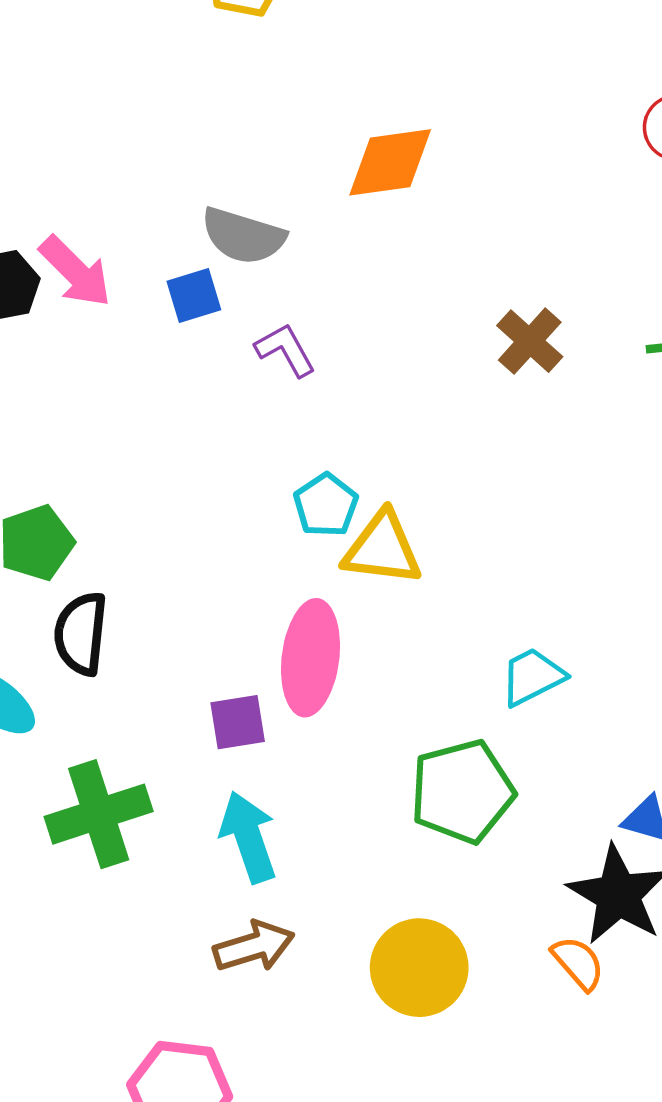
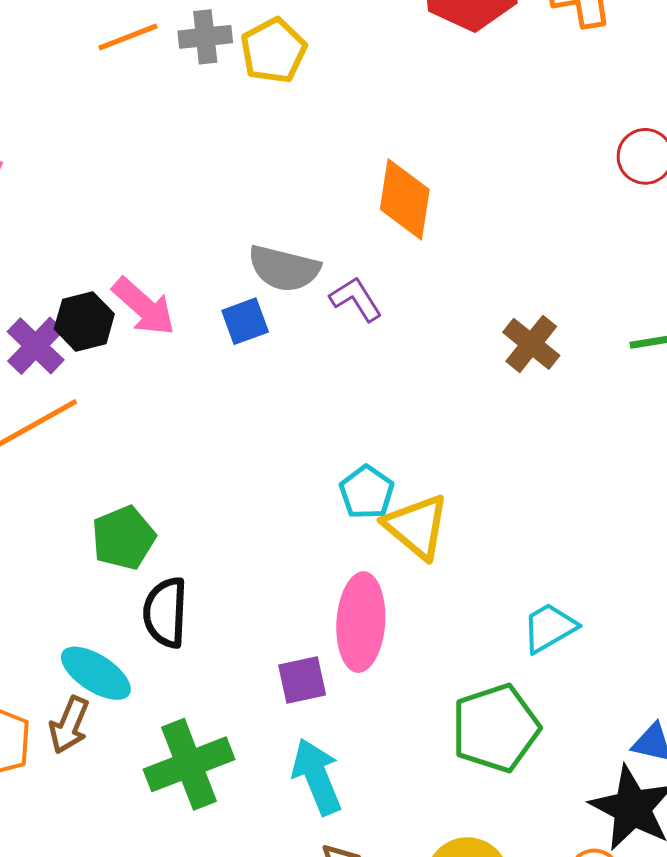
orange diamond: (390, 162) -> (405, 199), turned -70
purple L-shape: (285, 350) -> (356, 299), moved
yellow triangle: (382, 549) -> (416, 526), turned 36

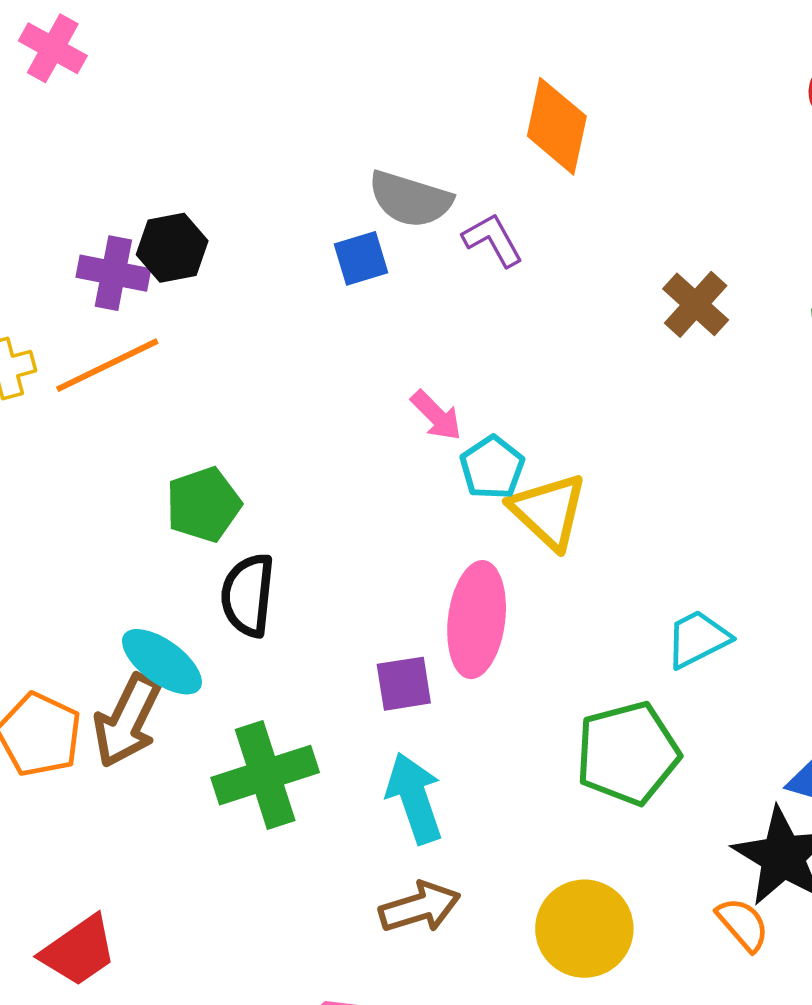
pink arrow: (144, 307) -> (436, 415), moved, size x0.7
purple cross: (36, 346) -> (113, 273), turned -36
brown arrow: (69, 725) -> (127, 721), size x1.4

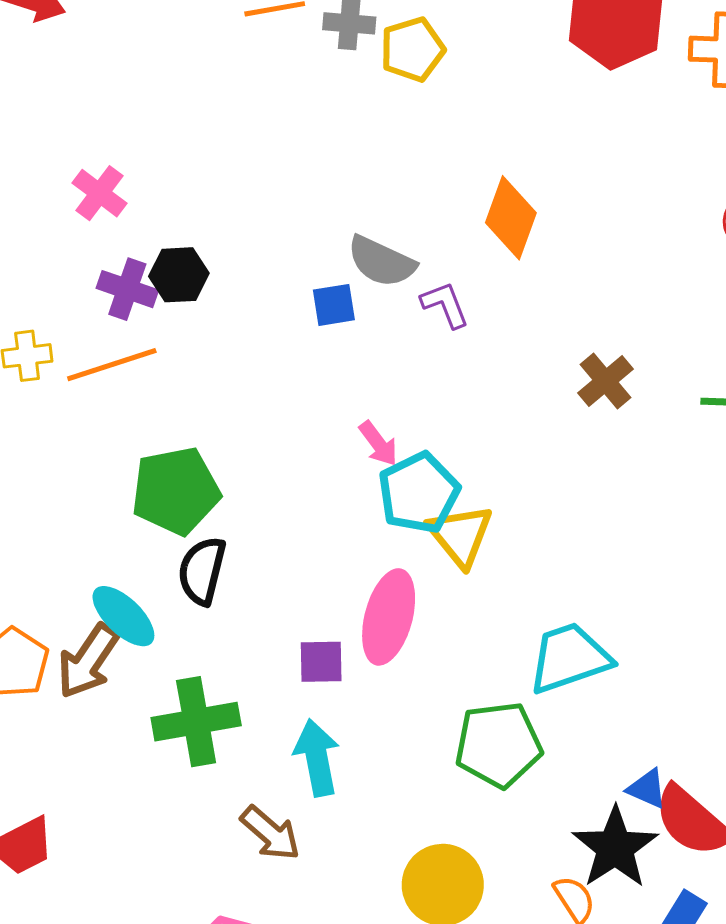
pink cross: (53, 48) -> (99, 193), moved
cyan pentagon: (492, 467) -> (419, 493), size x1.5
green pentagon: (203, 505) -> (176, 491), size x1.4
cyan trapezoid: (698, 639) -> (569, 658), size x1.5
brown arrow: (420, 907) -> (270, 833), moved, turned 50

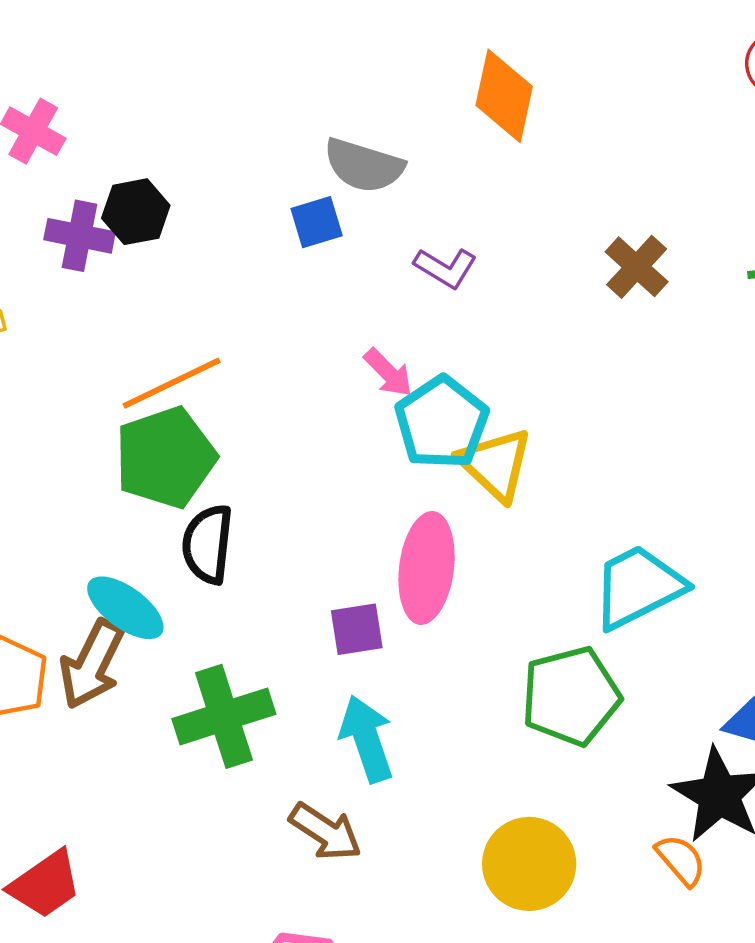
purple L-shape: (445, 305) -> (446, 268), moved, turned 150
orange line: (112, 365) -> (172, 383), moved

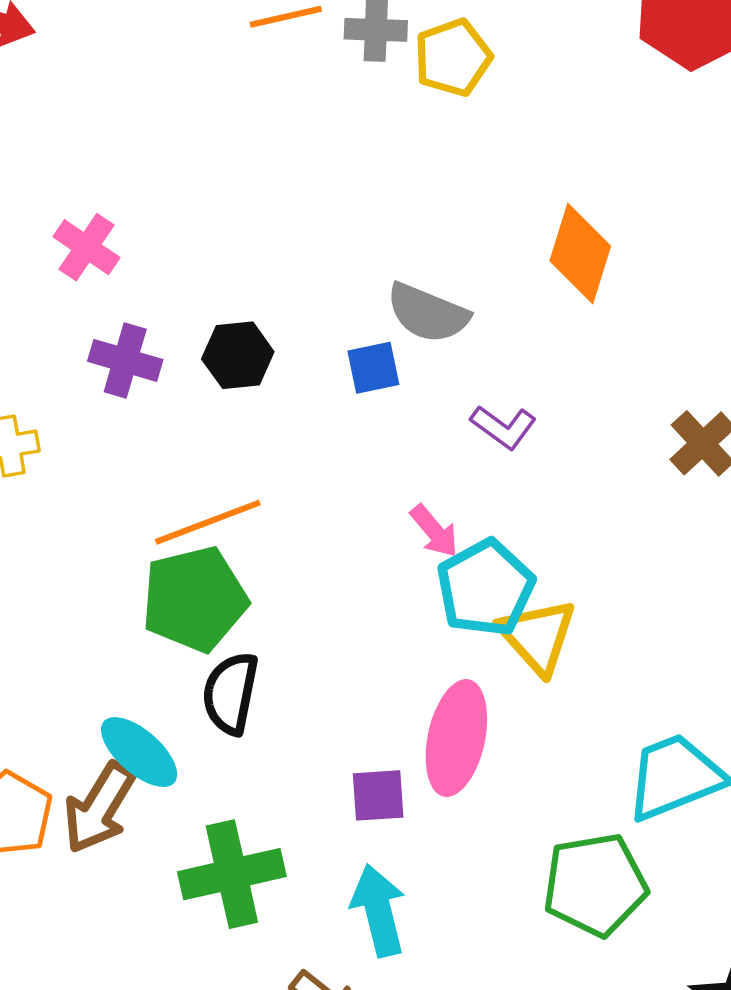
black hexagon: (136, 212) -> (238, 355), moved

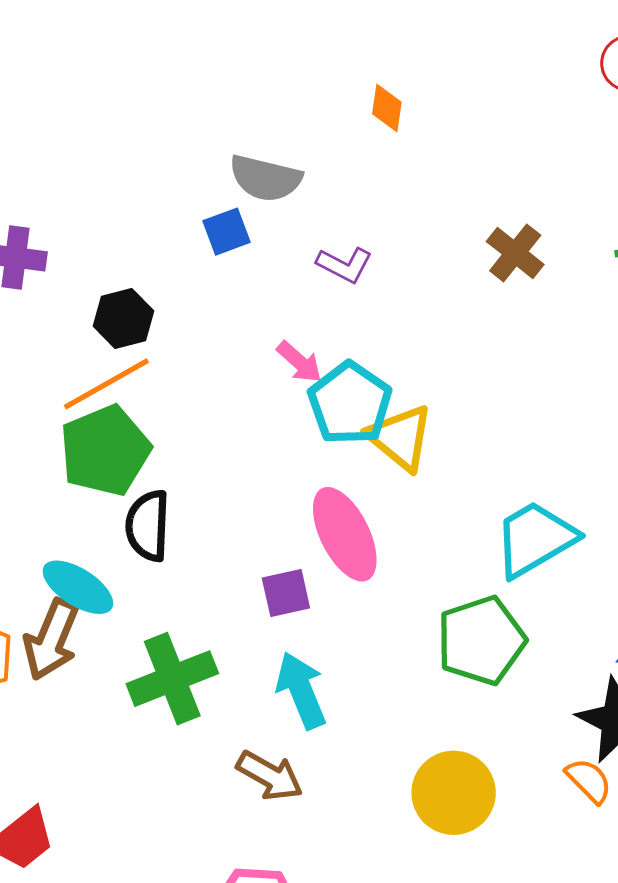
orange diamond: (580, 253) -> (387, 108), size x0.6
black hexagon: (238, 355) -> (123, 318), moved
pink ellipse: (456, 738) -> (345, 534), turned -30

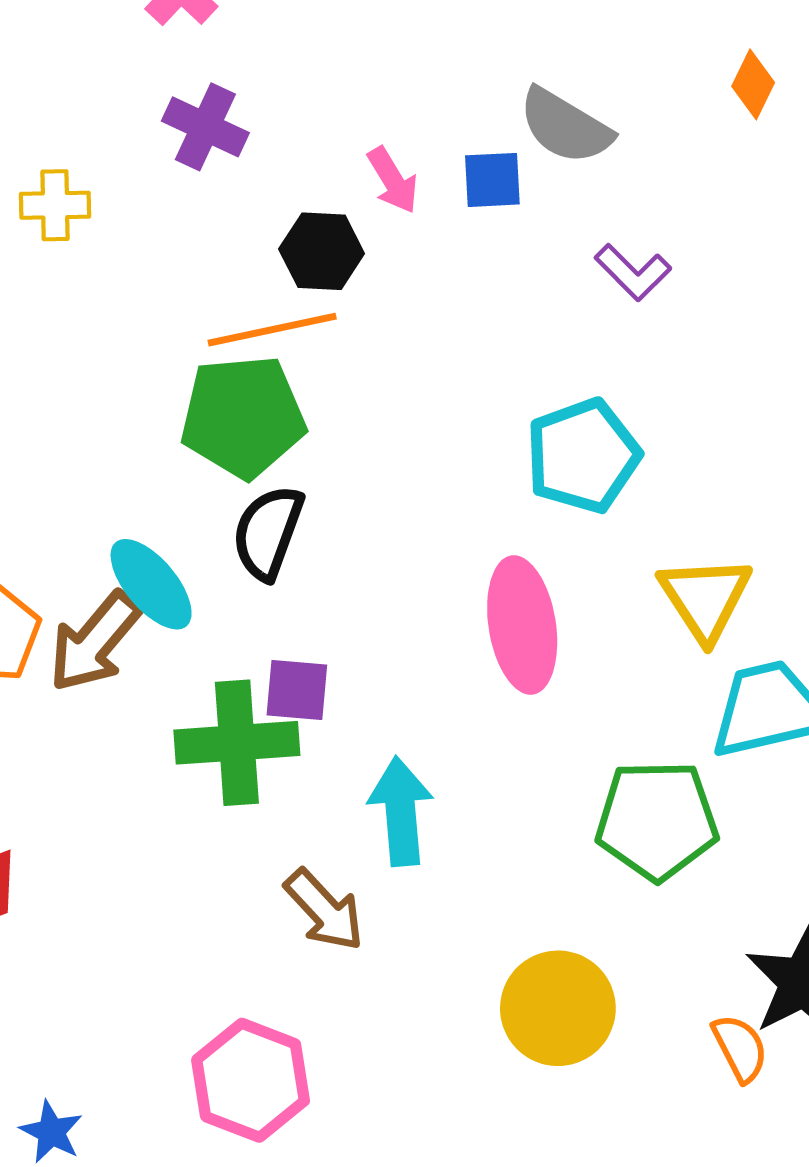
pink arrow: (299, 362) -> (393, 180), moved
yellow triangle: (400, 438) -> (705, 598), moved
purple square: (286, 593) -> (297, 690), moved

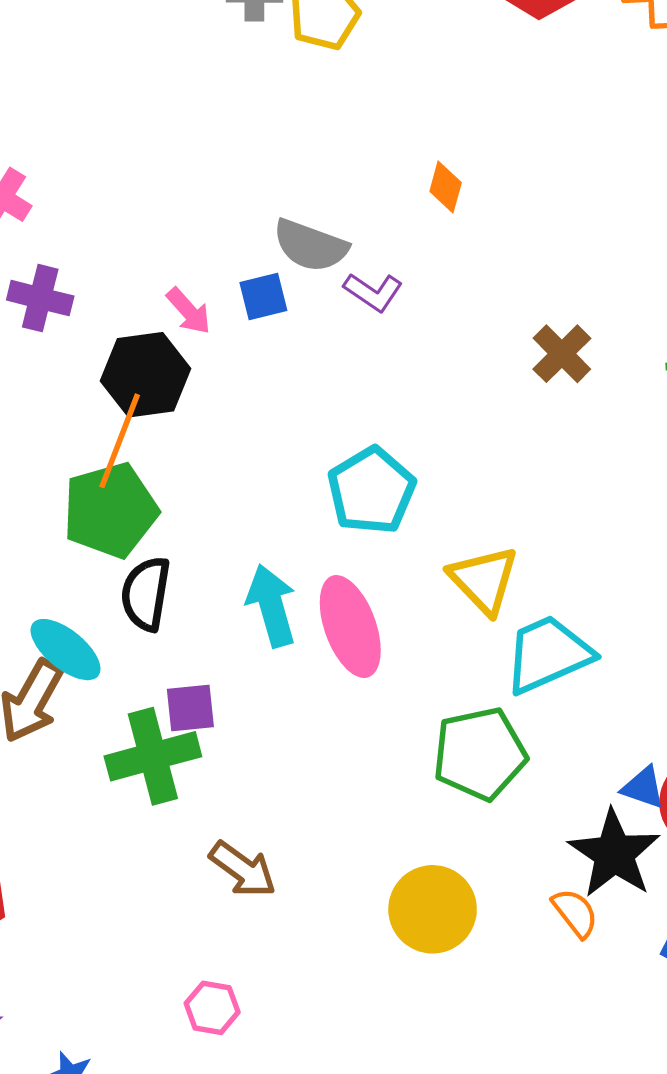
black hexagon: (322, 251) -> (145, 375), size x1.4
purple L-shape: (633, 272) -> (373, 292), moved
orange line: (272, 330) -> (120, 441), turned -46
cyan arrow: (401, 811) -> (272, 606), moved
pink hexagon: (251, 1080) -> (212, 1008), size x0.6

